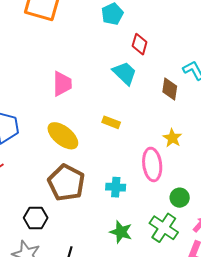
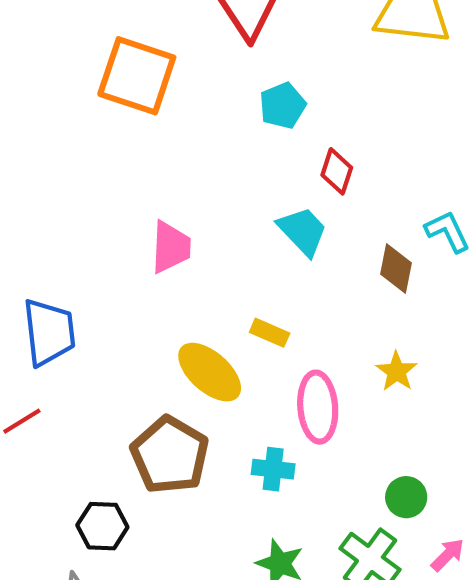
yellow ellipse: (63, 136) -> (210, 372), moved
pink ellipse: (152, 164) -> (318, 407), moved

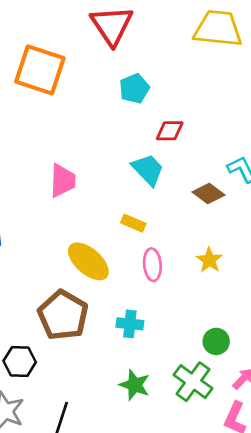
red diamond: (337, 171) -> (170, 131), turned 72
brown diamond: (396, 268) -> (209, 193), turned -64
yellow rectangle: (270, 333) -> (133, 223), moved
pink ellipse: (318, 407) -> (152, 265), moved, size x0.7

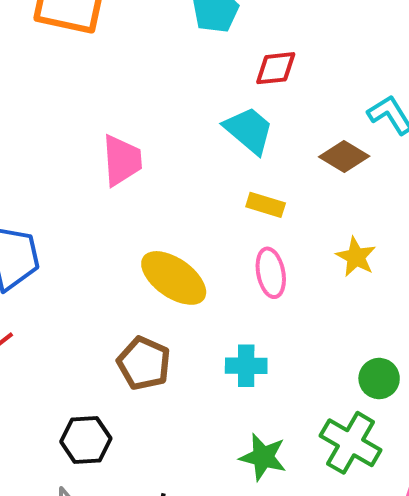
yellow rectangle: (133, 223) -> (266, 205), moved
brown pentagon: (63, 315) -> (144, 363), size x0.7

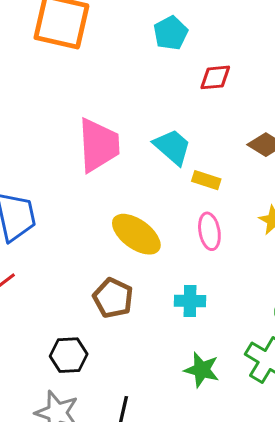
cyan trapezoid: (249, 130) -> (172, 147), moved
pink trapezoid: (122, 160) -> (99, 145), size x1.4

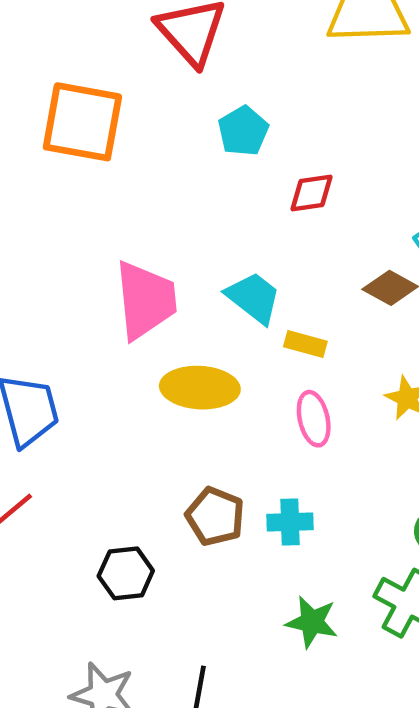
yellow ellipse: (136, 234) -> (200, 388), moved, turned -30
brown pentagon: (113, 298) -> (215, 516), moved
black hexagon: (69, 355) -> (126, 573), moved

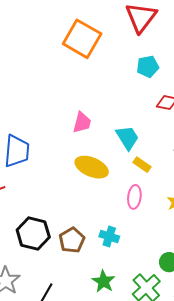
pink trapezoid: (146, 300) -> (82, 123), size x0.6
brown pentagon: (215, 516) -> (72, 240), moved
black hexagon: (126, 573) -> (33, 234), size x1.4

